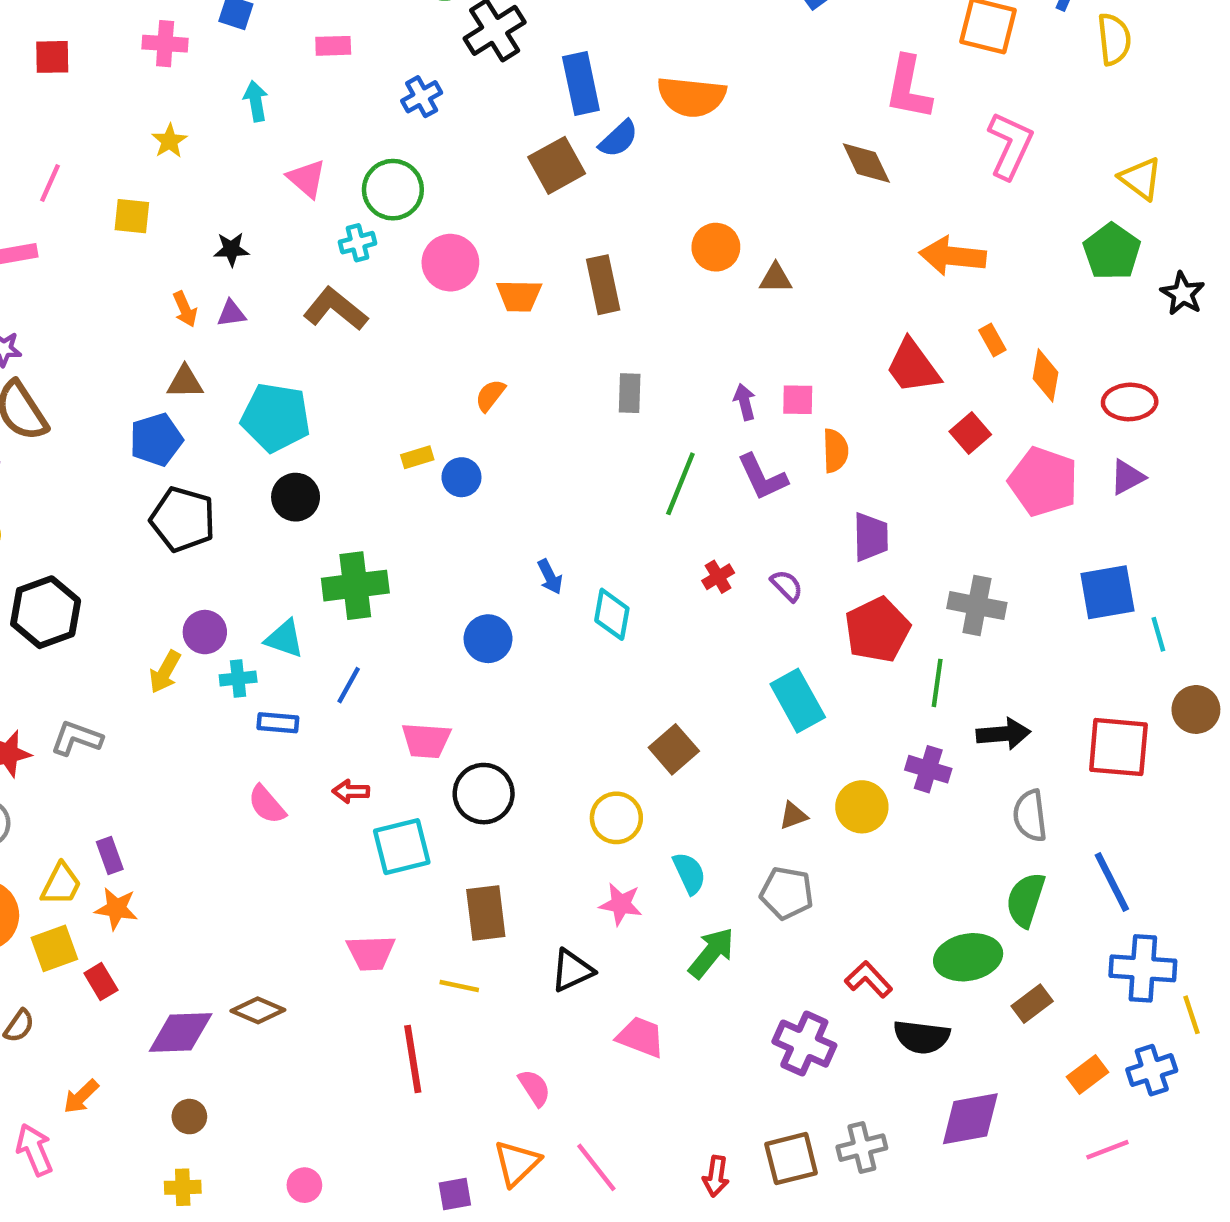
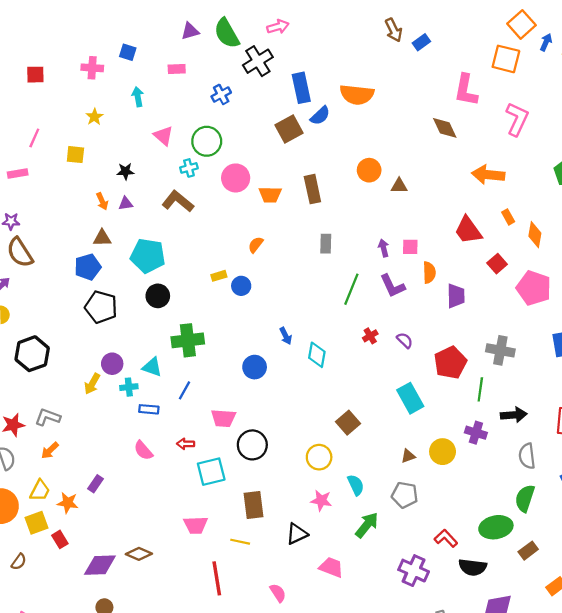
purple trapezoid: (871, 537) -> (456, 296), moved
purple rectangle: (110, 855) -> (95, 484), moved, turned 54
orange arrow: (81, 1097) -> (50, 450), moved

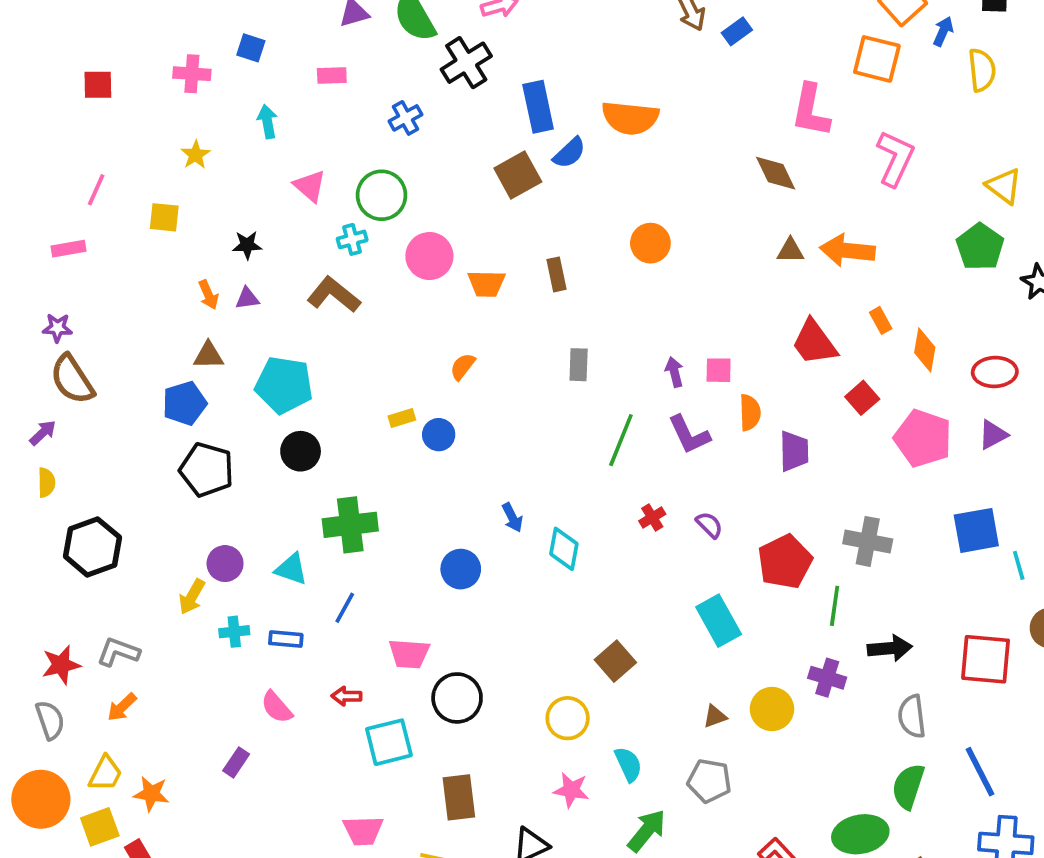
brown triangle: (399, 186) -> (790, 250), moved
brown rectangle: (312, 189) -> (556, 274), size x0.7
cyan cross: (129, 387) -> (234, 632), moved
purple rectangle: (95, 484) -> (236, 762), moved

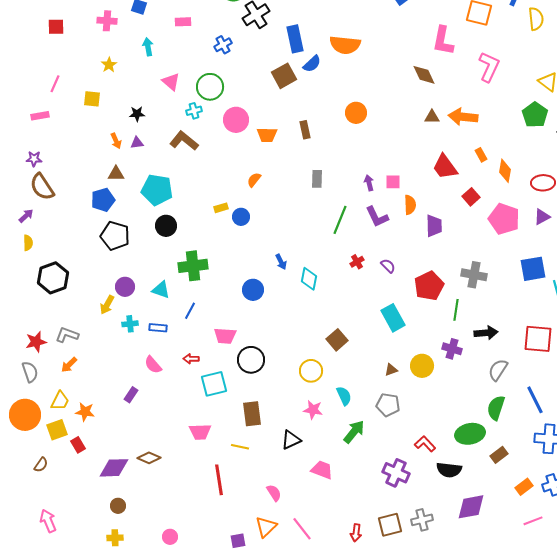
gray semicircle: (912, 716) -> (498, 370), turned 40

